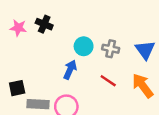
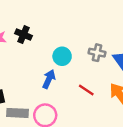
gray cross: (111, 49) -> (97, 53), moved

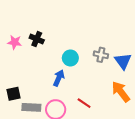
red line: (86, 90) -> (84, 103), moved

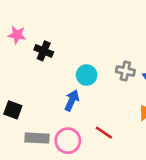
pink star: (15, 42) -> (17, 35), moved
black square: (14, 94) -> (13, 110), moved, turned 32

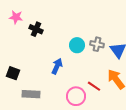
cyan circle: (87, 75) -> (77, 45), moved
red line: (104, 133) -> (94, 86), moved
pink circle: (68, 141) -> (76, 96), moved

